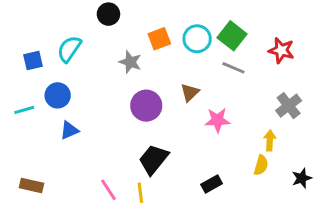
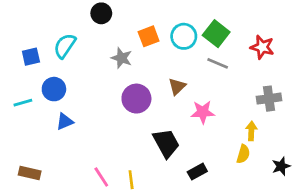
gray cross: (289, 106) -> (269, 99), turned 30
black trapezoid: (154, 159) -> (166, 143), moved, turned 112

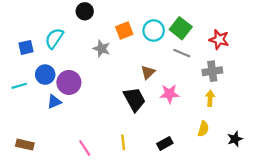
purple circle: (136, 99) -> (69, 82), moved
gray cross: (269, 99) -> (212, 71), moved
yellow arrow: (251, 131) -> (210, 98), moved
black trapezoid: (166, 143) -> (134, 99), moved
yellow line: (131, 180) -> (123, 142), moved

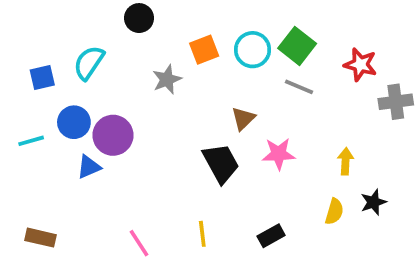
gray star: (102, 49) -> (167, 79), turned 30
gray cross: (212, 71) -> (396, 102), moved
black star: (235, 139) -> (373, 202), moved

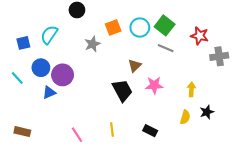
cyan line: (31, 141) -> (17, 78), turned 64
black rectangle: (271, 236) -> (150, 131), turned 56

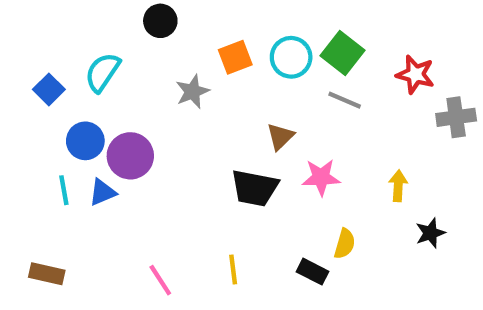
blue square: (23, 43) -> (49, 89), turned -32
cyan line: (17, 78) -> (64, 190), moved, turned 32
black trapezoid: (122, 90) -> (255, 188), turned 130
yellow semicircle: (185, 117) -> (345, 244), moved

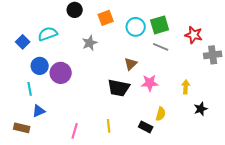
green square: (342, 53) -> (160, 25), turned 36
orange square: (235, 57) -> (106, 18), moved
cyan semicircle: (102, 72) -> (48, 34), turned 36
blue triangle: (102, 192) -> (39, 111), moved
pink line: (160, 280) -> (75, 131), turned 49

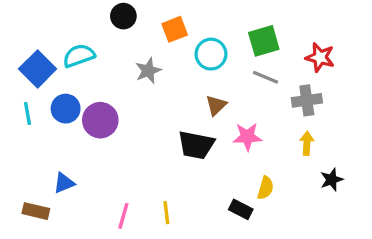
cyan circle: (136, 27) -> (211, 54), moved
blue square: (23, 42) -> (38, 69), size x1.5
gray cross: (213, 55) -> (307, 100), moved
cyan line: (30, 89) -> (28, 114), moved
yellow line: (109, 126) -> (166, 213), moved

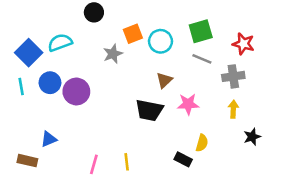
orange square: (175, 29) -> (133, 34), moved

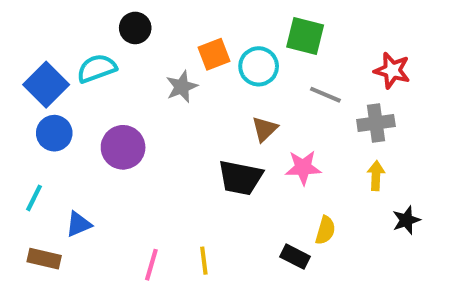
black circle: (94, 12) -> (135, 28), moved
green square: (201, 31) -> (305, 36), moved, turned 30
blue circle: (50, 83) -> (54, 133), moved
cyan line: (21, 86) -> (34, 198), moved, turned 36

